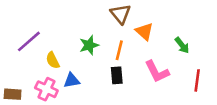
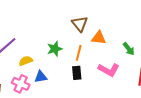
orange triangle: (144, 31) -> (99, 38), turned -35
yellow semicircle: (53, 60) -> (26, 61), turned 96
pink L-shape: (157, 72) -> (109, 70), turned -35

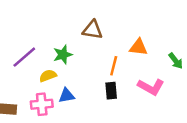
brown triangle: (80, 24) -> (93, 30), moved, turned -42
green star: (55, 49) -> (63, 55), moved
pink cross: (21, 84) -> (42, 104), turned -30

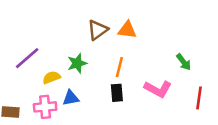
brown triangle: (93, 30) -> (98, 30), turned -45
orange triangle: (138, 47) -> (127, 30), moved
green star: (63, 55) -> (77, 63), moved

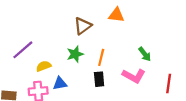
orange triangle: (127, 30) -> (116, 15), moved
green arrow: (184, 62) -> (145, 54), moved
green star: (77, 63) -> (75, 54), moved

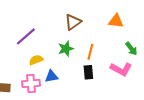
orange triangle: (116, 15) -> (116, 21), moved
purple line: (23, 50) -> (26, 36), moved

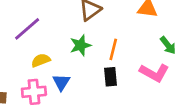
blue triangle: (51, 76) -> (61, 82), turned -48

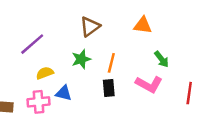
blue triangle: (61, 82) -> (64, 93), turned -48

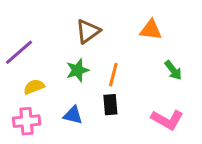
pink L-shape: (149, 84) -> (167, 120), moved
blue triangle: (64, 93) -> (73, 115), moved

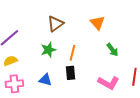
orange triangle: (151, 30) -> (97, 23), turned 42
yellow semicircle: (34, 87) -> (10, 61), moved

